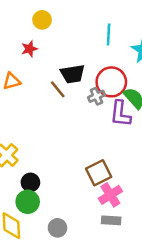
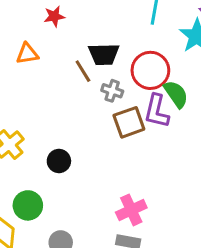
gray cross: (96, 96) -> (112, 91), moved, turned 35
brown square: (99, 173) -> (129, 122), moved
black circle: (30, 182) -> (59, 161), moved

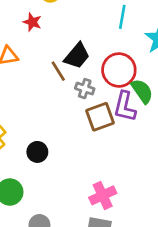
red star: (54, 16) -> (32, 22), turned 30
black trapezoid: (104, 54) -> (77, 56), turned -48

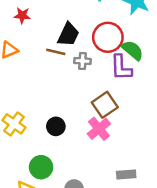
brown line: (58, 71) -> (56, 52), turned -30
brown square: (100, 117) -> (105, 105), moved
pink cross: (103, 195) -> (99, 129), moved

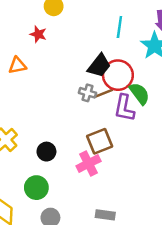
black trapezoid: (68, 35) -> (99, 66), moved
brown line: (56, 52) -> (104, 93), moved, turned -48
green circle: (41, 167) -> (36, 188), moved

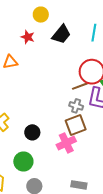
black trapezoid: (99, 66) -> (61, 34), moved
gray cross: (88, 93) -> (76, 106), moved

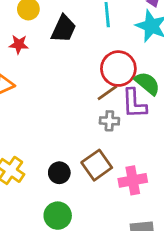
brown square: (76, 125) -> (97, 165), moved
pink cross: (66, 143) -> (133, 180), moved, turned 30

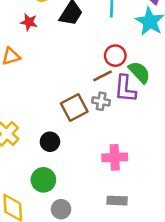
red circle: (118, 69) -> (115, 56), size x0.7
brown square: (97, 165) -> (74, 108), moved

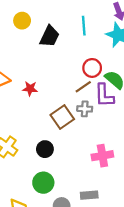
red star: (29, 22) -> (30, 89), moved
gray rectangle: (117, 201) -> (89, 195), moved

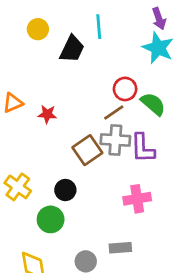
cyan line: (84, 26) -> (99, 27), moved
purple L-shape: (104, 95) -> (143, 148), moved
gray cross: (85, 109) -> (115, 140), size x1.5
green circle: (43, 183) -> (51, 219), moved

